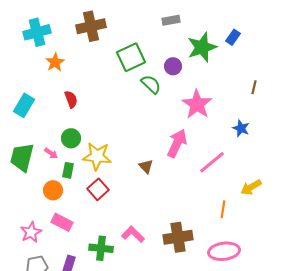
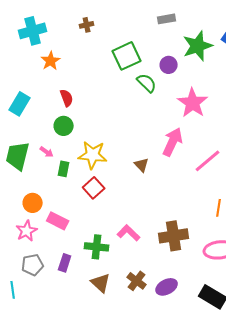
brown cross: (91, 26) -> (87, 25), size x0.5
green circle: (71, 138) -> (64, 126), moved
orange circle: (53, 190) -> (33, 203), moved

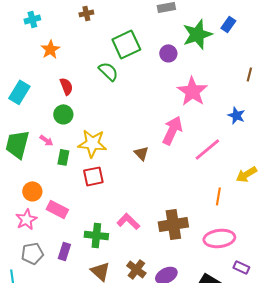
cyan cross: (33, 31) -> (32, 19), size x0.6
green semicircle: (147, 83) -> (108, 71), moved
red square: (94, 188) -> (93, 176), turned 30

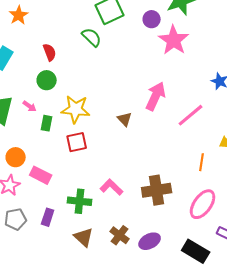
orange star: (50, 49) -> (19, 15), moved
pink star: (192, 91) -> (174, 40), moved
pink ellipse: (219, 238) -> (203, 204), turned -48

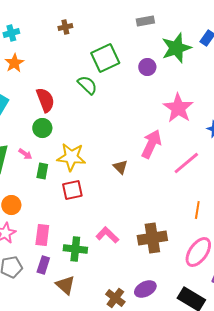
pink star: (174, 40) -> (178, 108), moved
red semicircle: (50, 52) -> (45, 100), size x1.4
pink rectangle: (41, 175) -> (42, 235), moved, turned 70
brown cross: (120, 235) -> (115, 298), moved
brown triangle: (84, 237) -> (65, 285), moved

